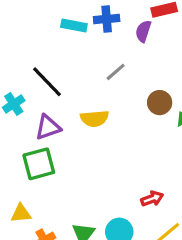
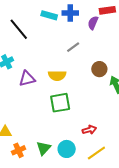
black line: (47, 82) -> (19, 29), moved
green square: (39, 164) -> (60, 103), moved

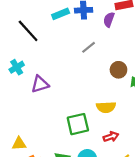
cyan rectangle: (49, 15) -> (61, 14), turned -35
yellow semicircle: (57, 76) -> (106, 107), moved
green square: (60, 103) -> (78, 124), moved

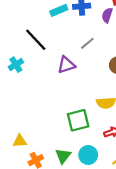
black line: (28, 31) -> (36, 40), moved
purple triangle: (40, 84) -> (66, 65), moved

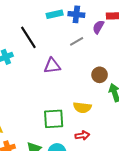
gray line: (87, 43) -> (77, 41), moved

